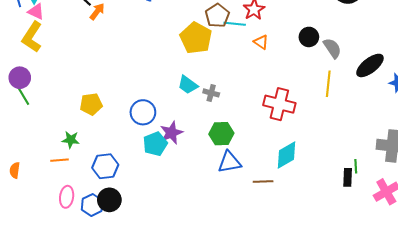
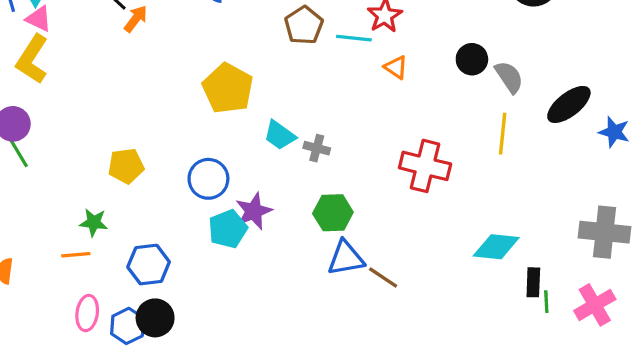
brown pentagon: (217, 16) -> (304, 25), moved
yellow pentagon: (196, 38) -> (228, 88), moved
cyan diamond: (287, 155) -> (496, 247), moved, turned 36
green line: (356, 166) -> (546, 302), moved
brown line: (263, 182) -> (383, 277), moved, turned 36

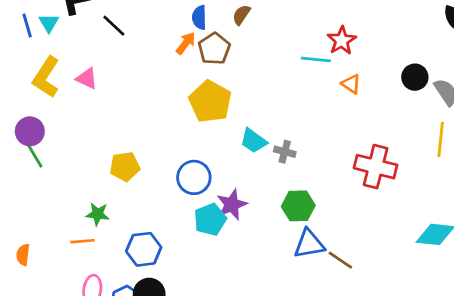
pink triangle: (39, 19) -> (87, 78), moved
orange arrow: (136, 19) -> (186, 43), moved
brown pentagon: (304, 25) -> (214, 49), moved

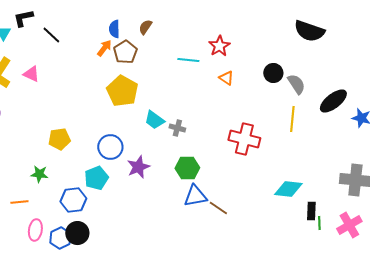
cyan line: (316, 59) -> (188, 60), moved
cyan pentagon: (210, 219) -> (96, 178), moved
orange line: (83, 241) -> (19, 202), moved

